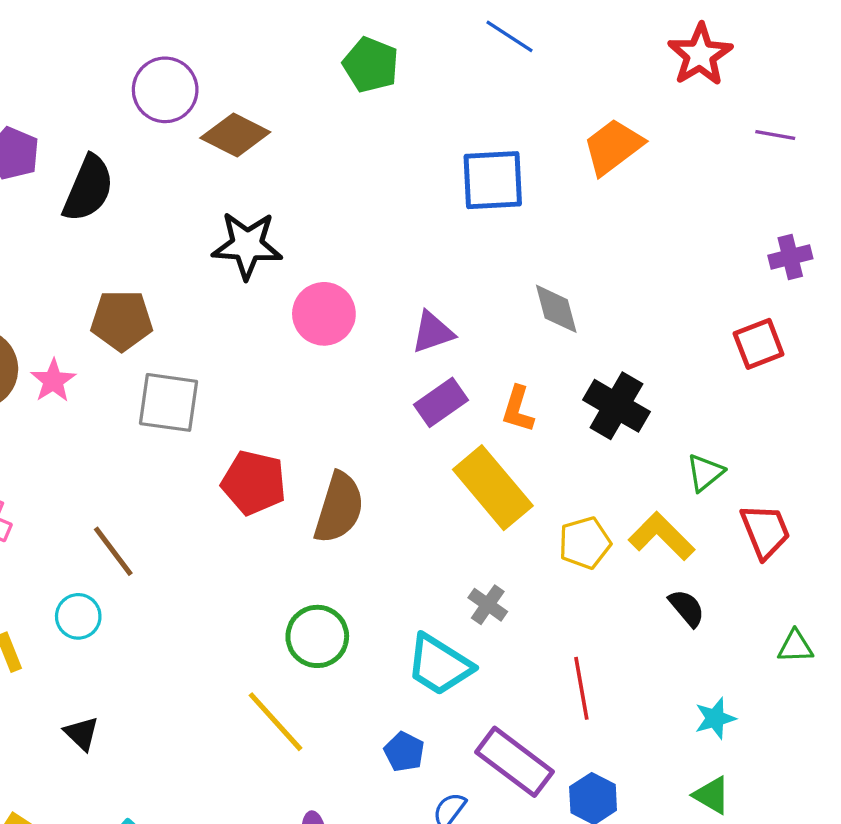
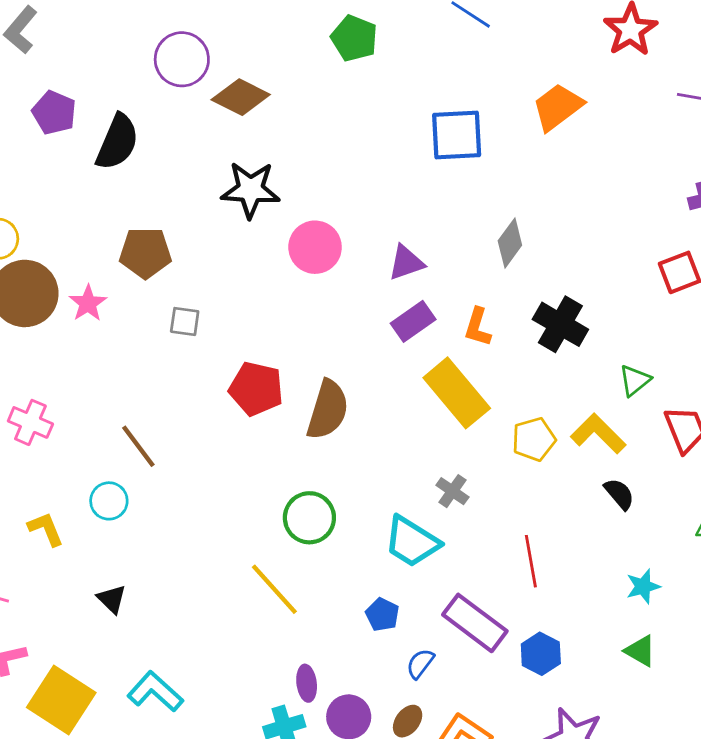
gray diamond: (556, 309) -> (510, 243), turned 51
gray square: (168, 402) -> (185, 321), size x0.6

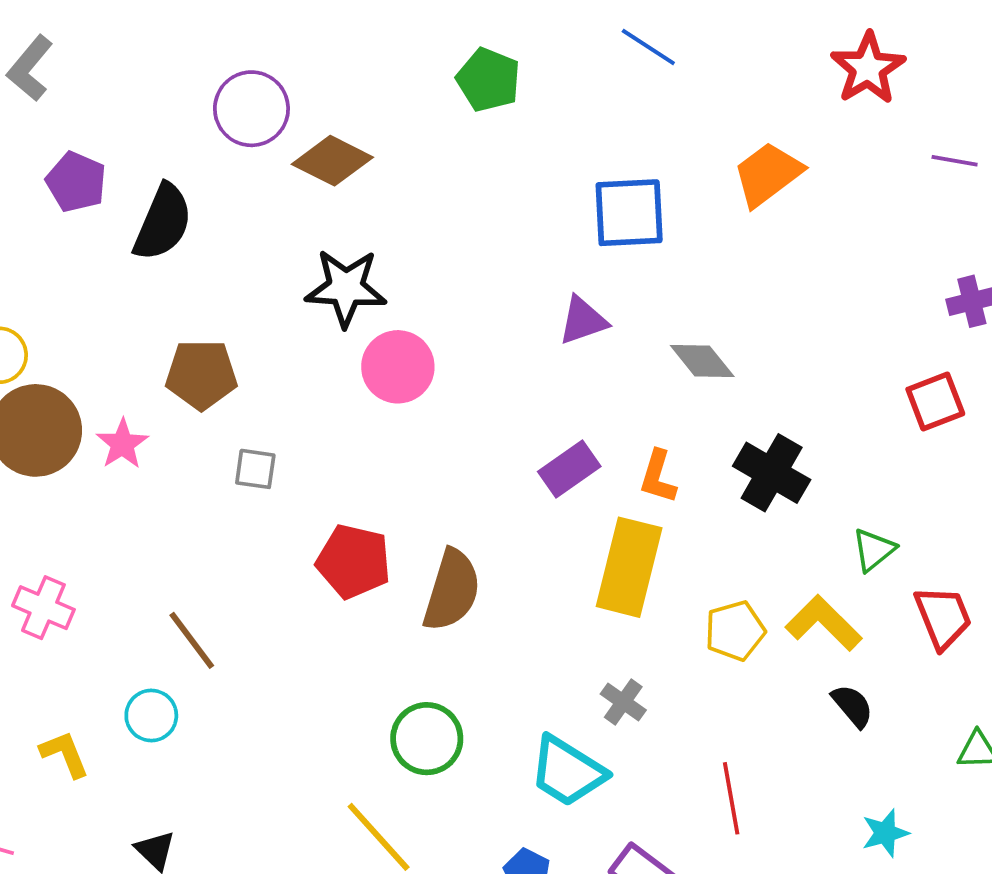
gray diamond: (510, 243) -> (702, 361), turned -75
pink circle: (315, 247) -> (398, 367), moved
purple triangle: (406, 263) -> (583, 321), moved
yellow rectangle: (457, 393) -> (629, 567), turned 54

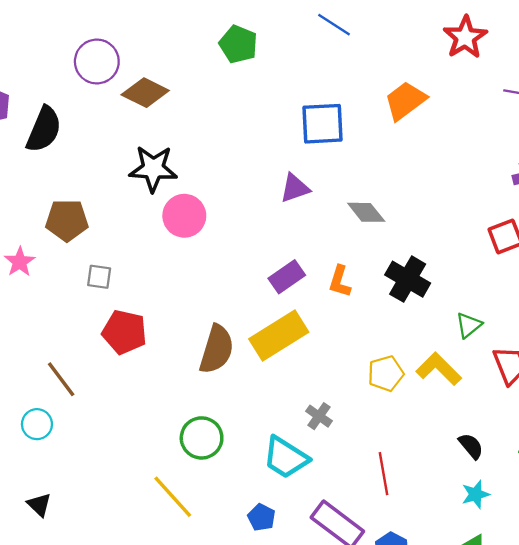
red pentagon: (354, 561) -> (124, 332), moved
yellow rectangle: (629, 567) -> (279, 335), moved, turned 44
black semicircle: (852, 706) -> (471, 446), moved

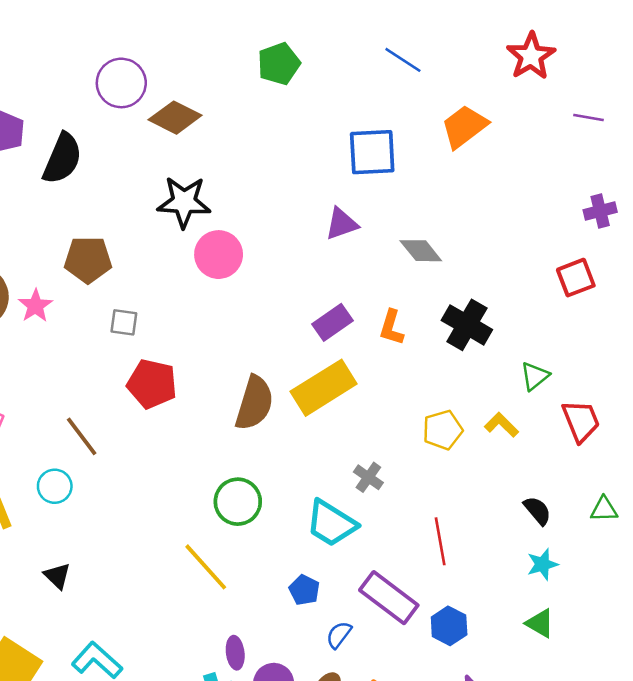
blue line: (334, 25) -> (403, 60), moved
green pentagon: (238, 44) -> (279, 64), turned 30
yellow L-shape: (439, 369) -> (502, 425), size x0.7

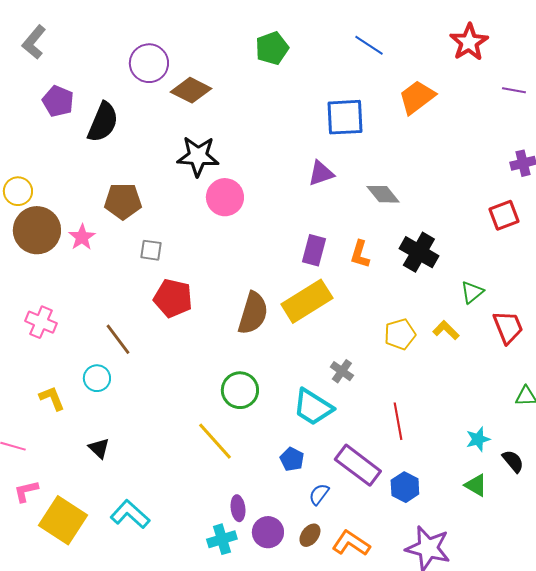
purple rectangle: (333, 322) -> (314, 250), turned -40
black semicircle: (537, 511) -> (513, 461), moved

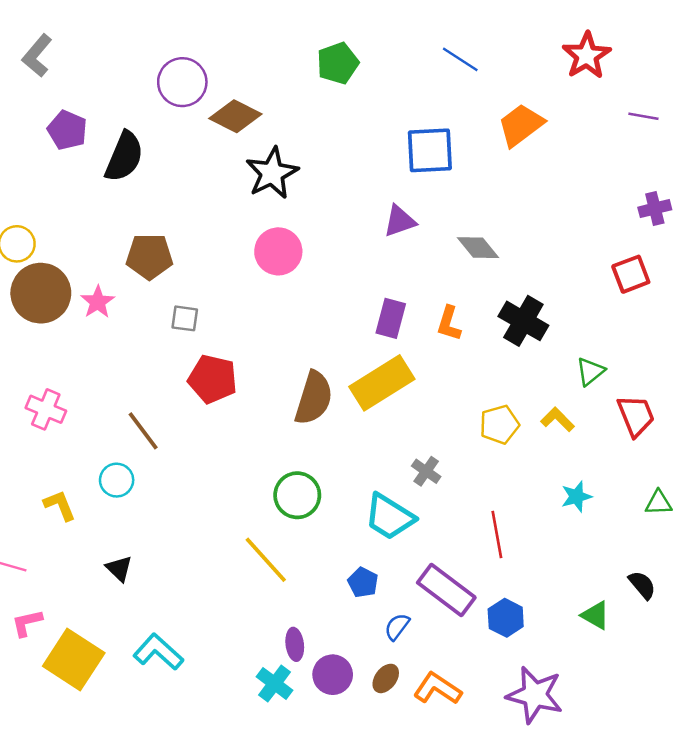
black star: (198, 156) -> (272, 173), moved, turned -30
cyan star: (478, 439) -> (576, 497), moved
cyan cross: (222, 539) -> (275, 684), turned -36

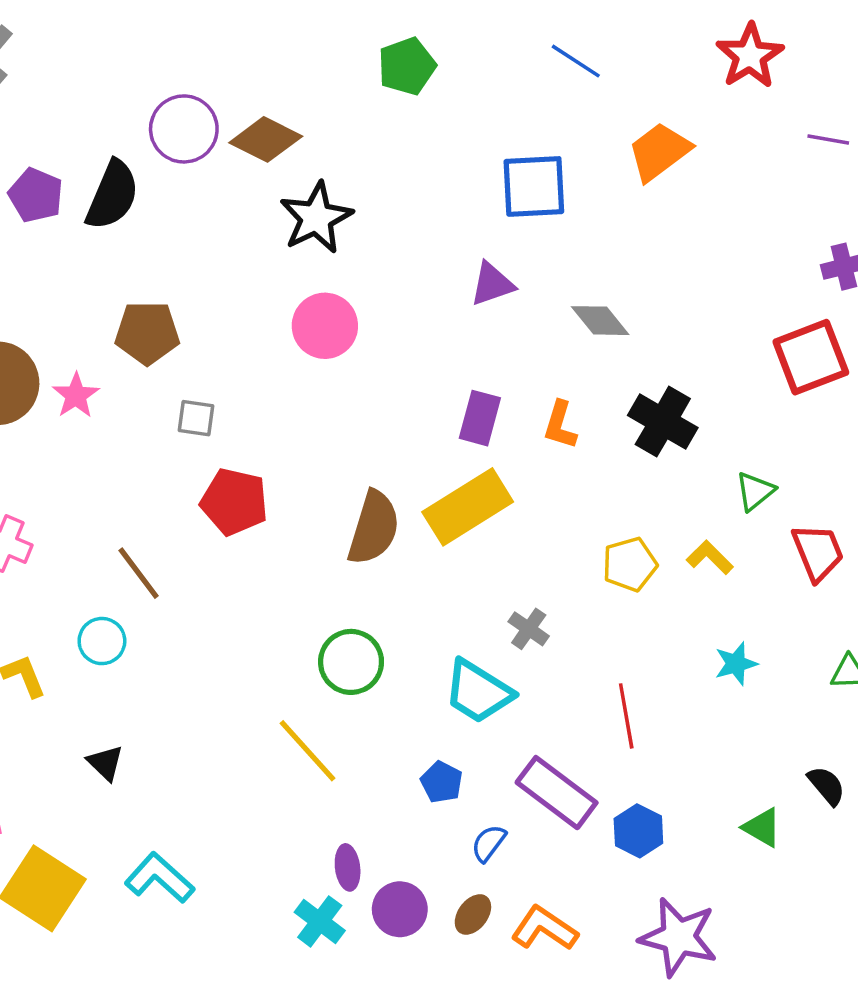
purple circle: (182, 82) -> (184, 129), moved
purple pentagon: (67, 130) -> (36, 195), moved
red square: (631, 274) -> (811, 357), size x1.4

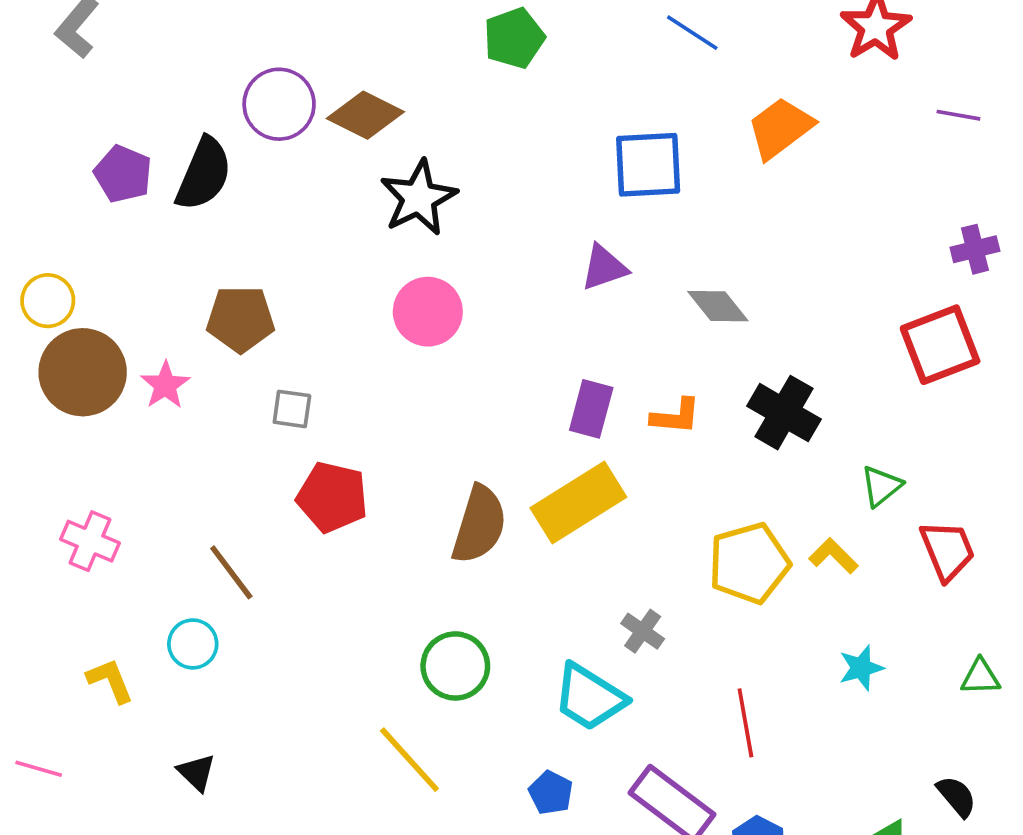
orange L-shape: (560, 425) -> (676, 416), turned -102
yellow pentagon: (630, 564) -> (749, 563), size x1.4

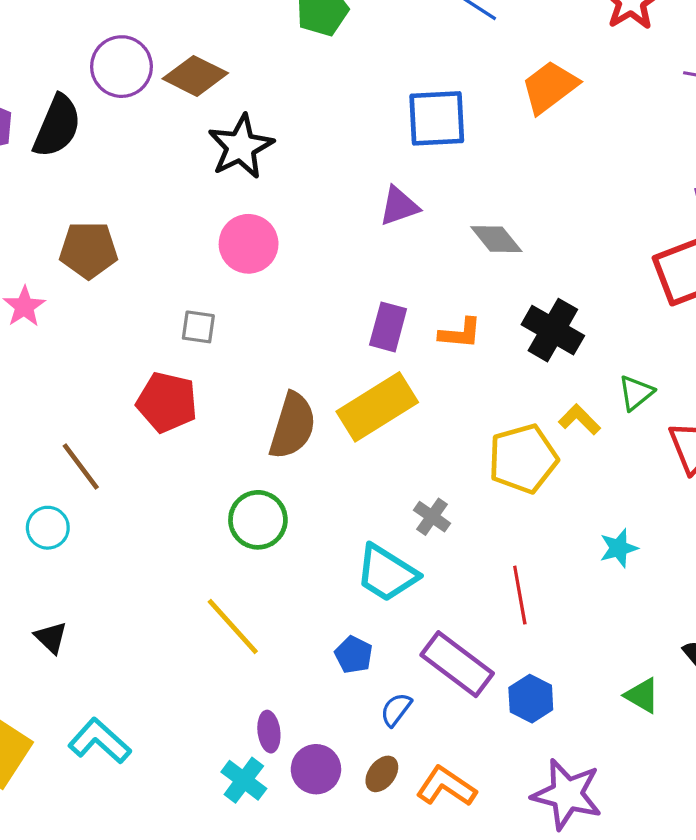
gray square: (292, 409) -> (198, 327), moved
yellow L-shape: (834, 556) -> (579, 419), moved
green circle: (455, 666) -> (258, 520), moved

